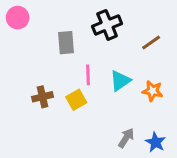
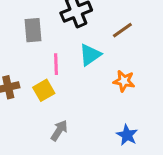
cyan triangle: (120, 81) -> (90, 55), moved
gray arrow: (126, 138) -> (59, 130), moved

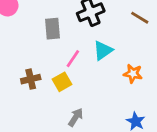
brown line: (122, 30) -> (140, 18), moved, turned 66
pink line: (56, 64) -> (73, 59), turned 36

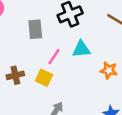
cyan triangle: (103, 50) -> (81, 49), turned 30
yellow square: (62, 82) -> (44, 78), turned -35

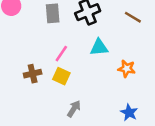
gray rectangle: (35, 29) -> (53, 13), moved
pink line: (54, 57) -> (61, 54), moved

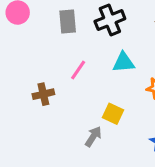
yellow square: (61, 76) -> (113, 114), moved

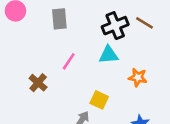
black cross: (110, 20) -> (115, 26), moved
brown cross: (43, 94) -> (38, 83), turned -36

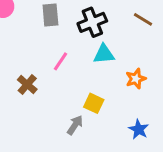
black cross: (115, 26) -> (92, 22), moved
orange star: (138, 77) -> (136, 79), turned -30

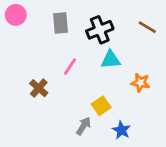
orange star: (136, 79) -> (140, 83), turned 30
yellow square: (94, 103) -> (101, 106), turned 30
blue star: (139, 129) -> (121, 130), moved

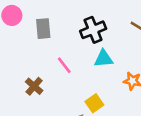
gray rectangle: (60, 23) -> (43, 29), moved
pink line: (70, 66) -> (64, 65), turned -72

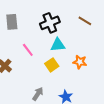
yellow square: (94, 103) -> (52, 65), moved

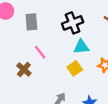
pink line: (28, 50) -> (40, 52), moved

